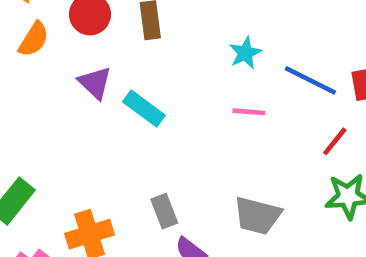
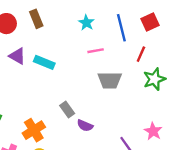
blue line: (310, 80) -> (121, 28), turned 64
gray trapezoid: (257, 216) -> (110, 80), moved

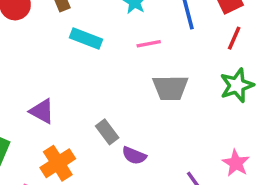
red line: (141, 54) -> (234, 38), moved
purple triangle: (17, 56) -> (42, 111), moved
cyan rectangle: (44, 62) -> (86, 38), moved

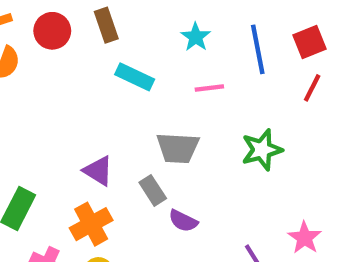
green star: (237, 85) -> (262, 150), moved
gray trapezoid: (170, 88) -> (178, 148), moved
purple triangle: (42, 111) -> (98, 171), moved

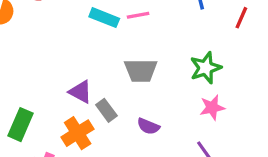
pink line: (209, 88) -> (138, 15), moved
gray rectangle: (153, 190) -> (106, 110), moved
pink star: (305, 238) -> (212, 108), moved, turned 30

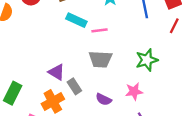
pink line: (138, 15) -> (100, 30), moved
pink star: (212, 108) -> (134, 91), moved

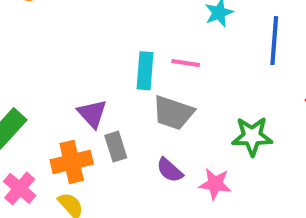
cyan rectangle: (76, 20) -> (145, 71), moved, turned 54
purple semicircle: (104, 99) -> (170, 170), moved

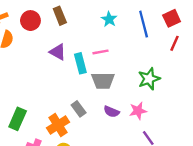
purple triangle: (92, 114) -> (58, 52), moved

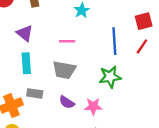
blue line: (144, 24) -> (114, 41), moved
cyan rectangle: (80, 63) -> (26, 63), moved
gray rectangle: (79, 109) -> (35, 93), turned -56

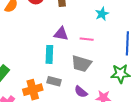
purple triangle: (25, 33) -> (61, 34), moved, turned -35

